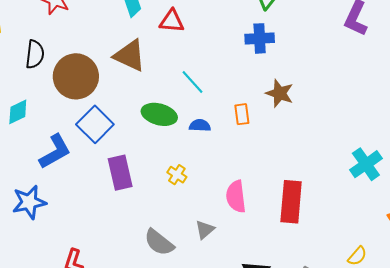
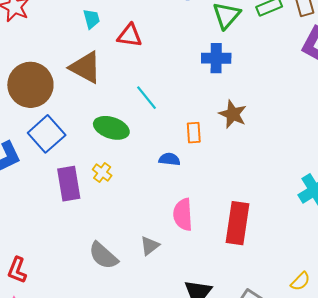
blue semicircle: (200, 125) -> (169, 159), moved
yellow cross: (177, 175) -> (102, 173), moved

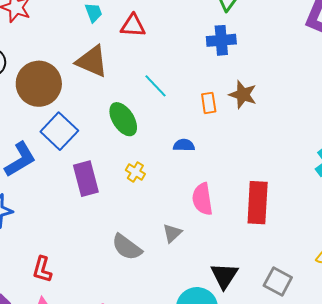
green ellipse: (111, 128) -> (123, 119), turned 44
orange rectangle: (194, 133) -> (209, 103), moved
yellow cross: (102, 173) -> (135, 172), moved

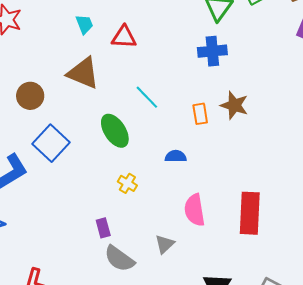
brown circle: (39, 84) -> (30, 96), size x0.6
purple rectangle: (86, 179) -> (103, 228), moved, size x0.6

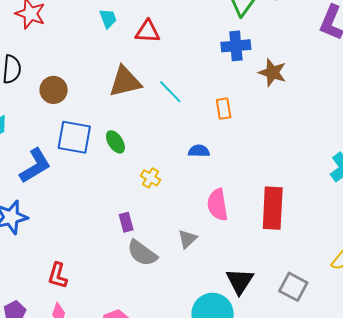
brown triangle: (83, 73) -> (125, 82), moved, turned -36
brown star: (234, 105) -> (272, 72), moved
green ellipse: (115, 131) -> (115, 142), moved, size x0.7
blue square: (51, 143) -> (74, 137), turned -33

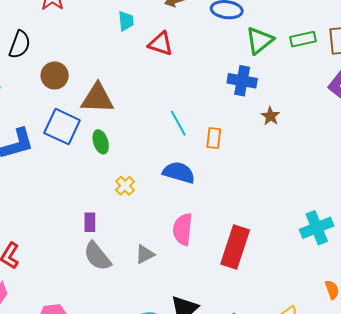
brown star: (272, 72) -> (270, 116), size x0.7
brown triangle: (125, 82) -> (97, 98), moved
cyan line: (170, 92) -> (178, 123), moved
blue semicircle: (199, 151) -> (179, 172), size x1.5

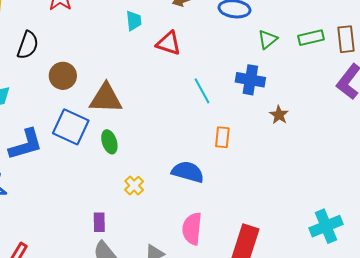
green triangle: (260, 40) -> (268, 39), size x0.7
cyan line: (178, 123) -> (202, 91), moved

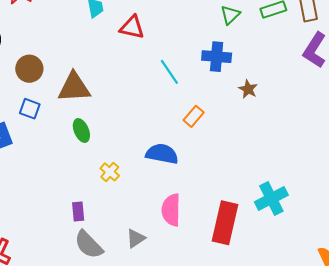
blue square: (71, 127) -> (30, 109), moved, size x0.6
orange rectangle: (222, 137) -> (194, 116), turned 40
cyan cross: (326, 226) -> (271, 198), moved

